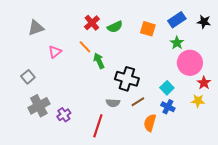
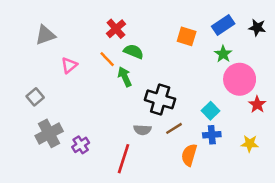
green semicircle: (115, 27) -> (134, 51), moved, turned -133
yellow star: (198, 101) -> (250, 144), moved
blue cross: (168, 107) -> (212, 135), turned -32

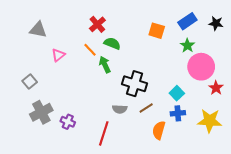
gray triangle: (45, 35) -> (38, 30), turned 30
yellow star: (250, 144) -> (210, 121), size x1.6
purple cross: (81, 145) -> (68, 122), turned -32

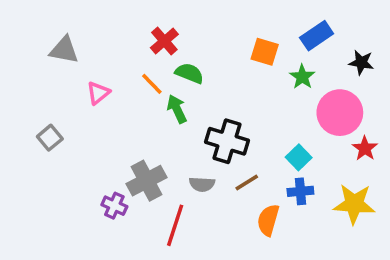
black star: (216, 23) -> (361, 62), moved
green star: (187, 46) -> (302, 77), moved
gray cross: (41, 112) -> (146, 181), moved

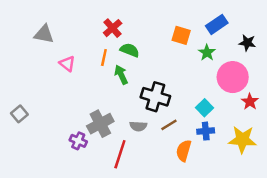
orange line: (152, 84) -> (104, 57), turned 56
pink triangle: (98, 93) -> (67, 64), turned -42
gray square: (50, 138) -> (19, 114), moved

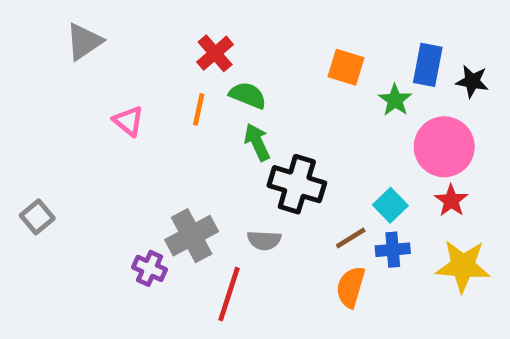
blue rectangle: (217, 24) -> (428, 65), moved, turned -45
gray triangle: (44, 34) -> (84, 42), moved, turned -45
green arrow: (121, 75) -> (257, 142), moved
red star: (250, 102) -> (451, 201), moved
brown line: (169, 125) -> (351, 238), moved

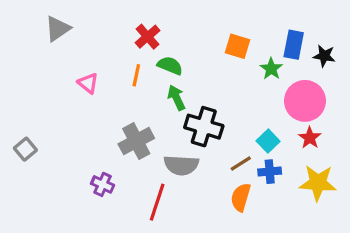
gray cross: (192, 236) -> (136, 141), moved
gray semicircle: (264, 240) -> (181, 165), size x1.5

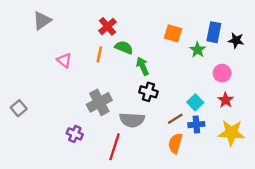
green arrow: (176, 98) -> (143, 66), moved
pink circle: (305, 101) -> (222, 73), size x0.6
black cross: (204, 127) -> (148, 92), size x0.7

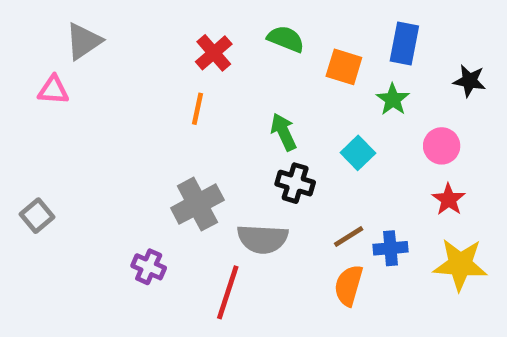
blue rectangle: (214, 32) -> (404, 44), moved
green semicircle: (124, 47) -> (286, 39), moved
pink triangle: (64, 60) -> (53, 90), moved, turned -35
cyan square: (195, 102) -> (358, 153), moved

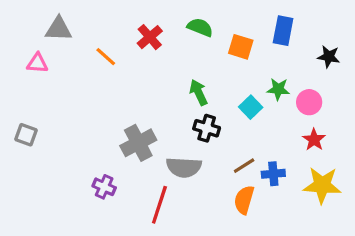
gray triangle: (84, 41) -> (59, 29), turned 36
green star: (393, 99) -> (278, 89), moved, turned -30
orange line: (197, 109) -> (106, 57), moved, turned -60
gray square: (37, 216) -> (26, 135), moved, turned -30

